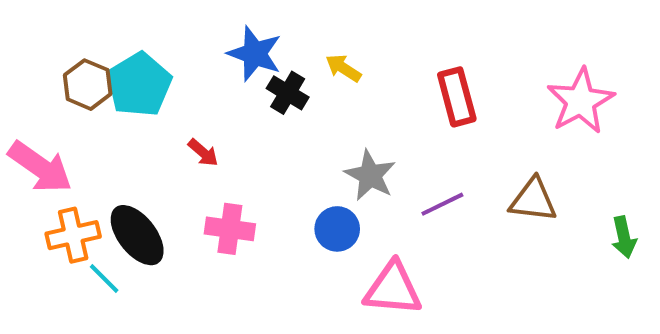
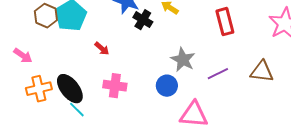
pink arrow: (40, 167) -> (23, 56), size x0.6
cyan line: (104, 278) -> (77, 110), moved

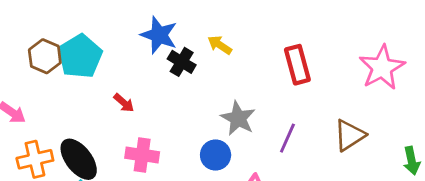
brown triangle: (262, 72) -> (350, 135), turned -40
purple line: (218, 74) -> (287, 138), turned -40

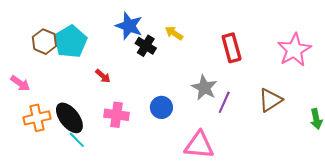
gray star: (238, 118) -> (204, 88), moved
blue circle: (216, 155) -> (161, 107), moved

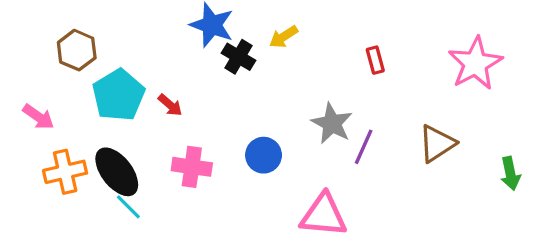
yellow arrow: (174, 33) -> (284, 37), turned -66
cyan pentagon: (70, 42) -> (118, 95), moved
red rectangle: (232, 48) -> (375, 60), size x0.6

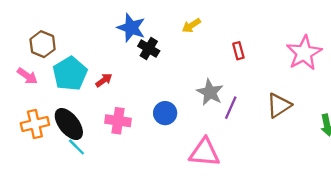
yellow arrow: (284, 37) -> (191, 26), moved
red arrow: (170, 105) -> (104, 80), turned -77
pink arrow: (38, 117) -> (27, 76), moved

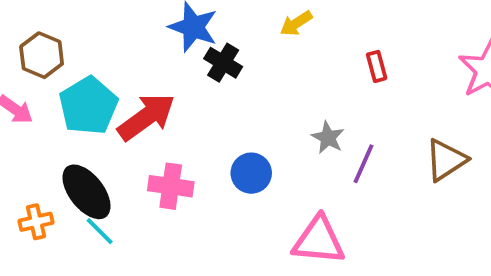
red arrow: (104, 80) -> (146, 117), size x2.0
gray star: (210, 92) -> (328, 138), size x0.7
orange cross: (35, 124) -> (36, 222), moved, size x0.7

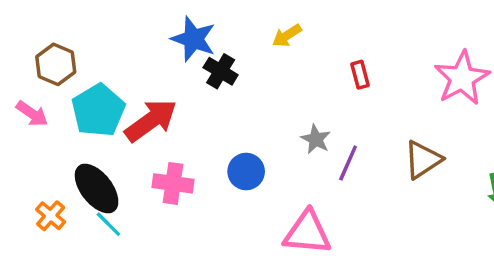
orange cross: (36, 222) -> (51, 216), turned -36

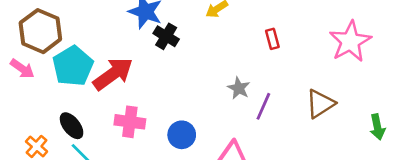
brown hexagon: (56, 64) -> (40, 31), size x1.4
blue circle: (246, 172) -> (182, 135), moved
black ellipse: (97, 189) -> (72, 126), size x0.7

